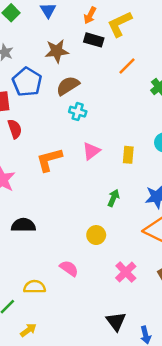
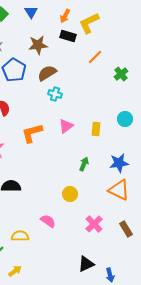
black triangle: (116, 321) -> (86, 264), turned 42

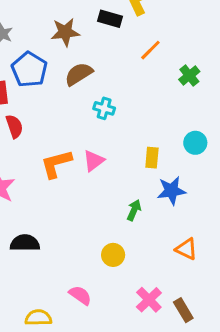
cyan cross: (55, 94) -> (104, 108), moved
pink triangle: (66, 126) -> (94, 161), moved
blue star: (119, 163) -> (171, 191), moved
orange triangle: (119, 190) -> (186, 249), size x0.7
brown rectangle: (126, 229) -> (183, 310), moved

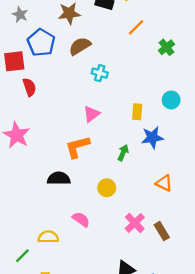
orange L-shape: (56, 164) -> (77, 147), moved
black semicircle: (25, 243) -> (59, 178), moved

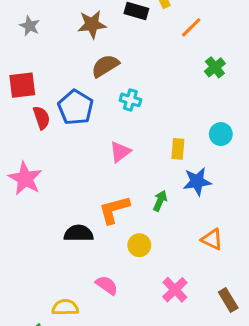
orange line: (136, 27) -> (191, 27), moved
blue pentagon: (41, 43) -> (76, 107), moved
orange L-shape: (77, 147) -> (114, 210), moved
brown rectangle: (162, 231) -> (228, 300), moved

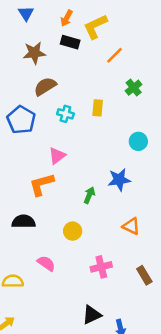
yellow rectangle: (178, 149) -> (98, 108), moved
orange L-shape: (114, 210) -> (41, 184), moved
pink cross: (175, 290) -> (101, 267), turned 30

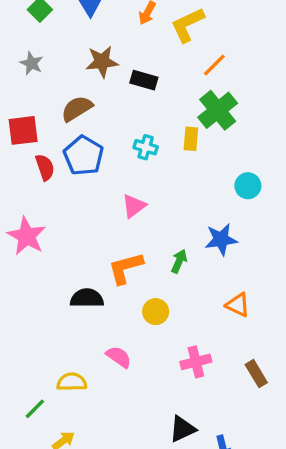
black rectangle: (70, 42) -> (144, 80), moved
brown semicircle: (45, 86) -> (77, 109), moved
green cross: (134, 88) -> (218, 110), moved, size x1.6
orange L-shape: (41, 184) -> (125, 268), moved

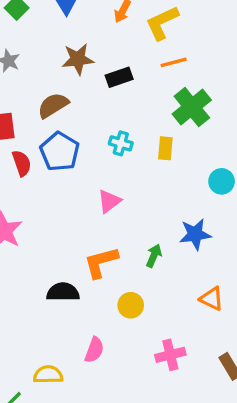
orange line: (214, 65) -> (174, 62), moved, turned 30
black rectangle: (144, 80) -> (119, 77), turned -35
yellow rectangle: (191, 139) -> (165, 148), moved
pink semicircle: (119, 357) -> (94, 350), turned 75

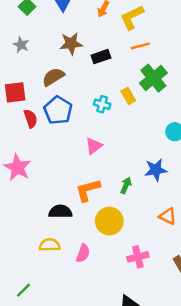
yellow rectangle: (165, 148) -> (128, 96), moved, turned -35
yellow circle: (131, 305) -> (109, 221), size x1.5
yellow semicircle: (48, 375) -> (50, 245), moved

